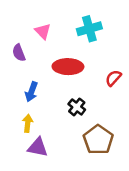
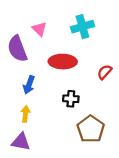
purple semicircle: (19, 53) -> (17, 49), size x1.6
black cross: (77, 107) -> (71, 99), turned -35
purple triangle: (38, 147) -> (21, 142), moved

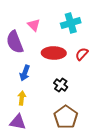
red semicircle: (105, 72) -> (82, 54), moved
black cross: (71, 99) -> (61, 85), turned 32
brown pentagon: (91, 129) -> (66, 117), moved

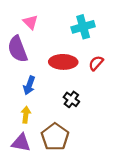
pink triangle: (34, 25) -> (30, 22), moved
brown pentagon: (66, 117) -> (55, 137), moved

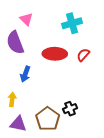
black cross: (71, 99) -> (70, 109), moved, turned 32
yellow arrow: (26, 115) -> (12, 99), moved

